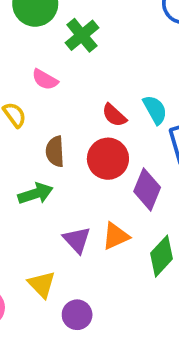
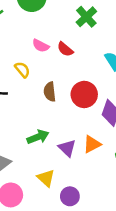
green cross: (82, 35) -> (86, 17), moved
red semicircle: (114, 115) -> (65, 49), moved
green arrow: (35, 194) -> (38, 137), moved

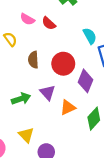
purple triangle: (67, 148) -> (48, 93), moved

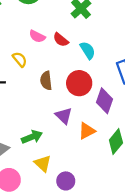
cyan semicircle: (90, 36) -> (88, 50), moved
green arrow: (21, 99) -> (32, 137), moved

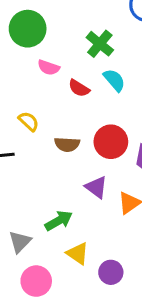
pink semicircle: (37, 36) -> (49, 68), moved
cyan semicircle: (88, 50) -> (114, 80), moved
brown semicircle: (46, 81) -> (67, 144), turned -72

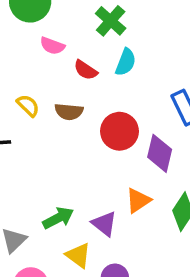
cyan semicircle: (114, 80) -> (126, 62), turned 60
brown semicircle: (67, 144) -> (69, 112), moved
purple triangle: (96, 187) -> (104, 224), moved

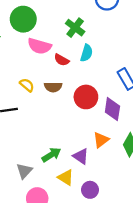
pink semicircle: (52, 46) -> (39, 46), size x1.5

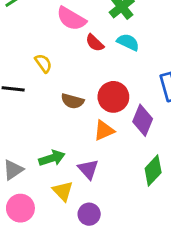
cyan semicircle: (87, 53) -> (128, 42), turned -96
brown semicircle: (53, 87) -> (72, 101), moved
orange triangle: (101, 140) -> (104, 131), moved

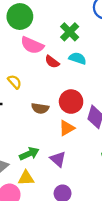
yellow triangle: (63, 191) -> (26, 178), moved, turned -42

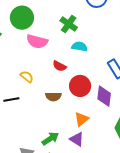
red semicircle: (52, 62) -> (59, 66), moved
orange triangle: (67, 128) -> (82, 119), moved

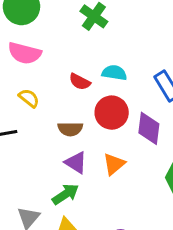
pink semicircle: (37, 41) -> (25, 53), moved
cyan semicircle: (80, 47) -> (114, 73), moved
purple triangle: (77, 139) -> (76, 163), moved

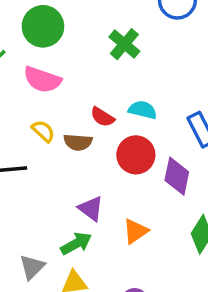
brown semicircle: (70, 129) -> (78, 142), moved
orange triangle: (114, 164) -> (135, 231), moved

